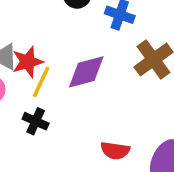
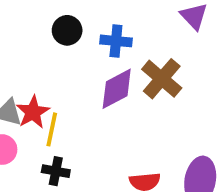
purple diamond: (86, 72) -> (117, 89), moved

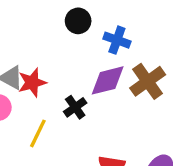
yellow line: (52, 129) -> (38, 133), moved
black cross: (56, 171) -> (75, 107), moved, turned 30

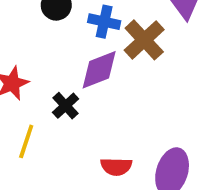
brown cross: (148, 81) -> (144, 40), moved

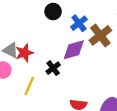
blue cross: (104, 22) -> (79, 23), turned 35

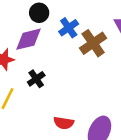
purple diamond: (74, 50) -> (28, 39), moved

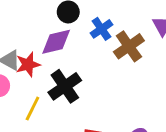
black cross: (36, 79) -> (65, 86), size x1.6

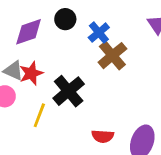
purple diamond: (56, 42) -> (29, 32), moved
brown cross: (129, 46) -> (112, 56), moved

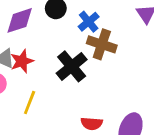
brown cross: (112, 56) -> (102, 44), turned -32
black cross: (69, 91) -> (72, 66), moved

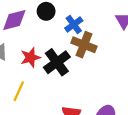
red star: (22, 61) -> (30, 57), moved

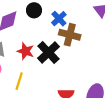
red star: (30, 57) -> (26, 51), turned -30

